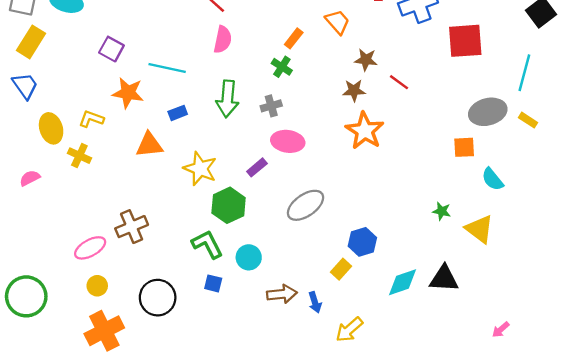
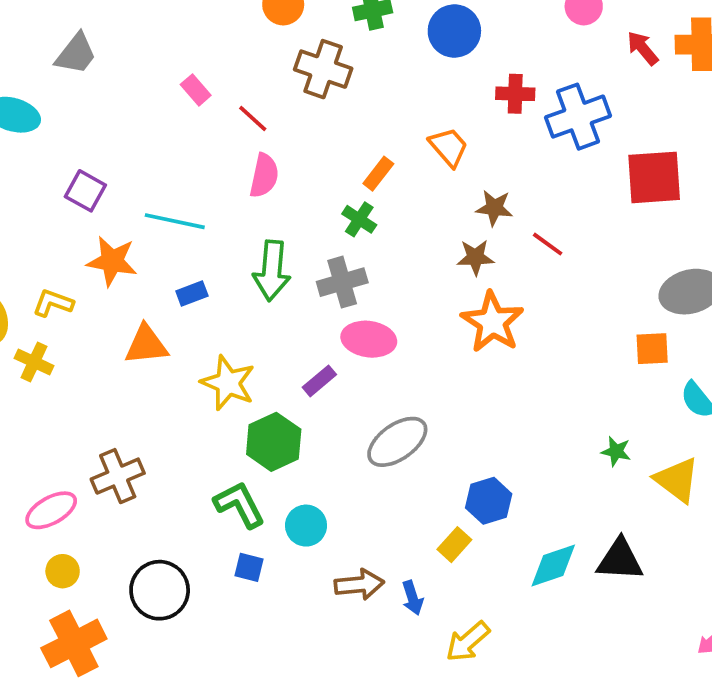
gray cross: (271, 106) -> (342, 282), size x1.4

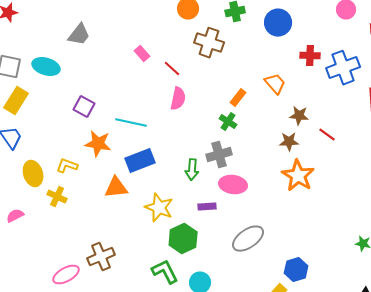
green arrow: (272, 271) -> (192, 170), moved, size x0.7
blue rectangle: (192, 293) -> (140, 161), size x1.8
purple rectangle: (319, 381) -> (207, 207), turned 36

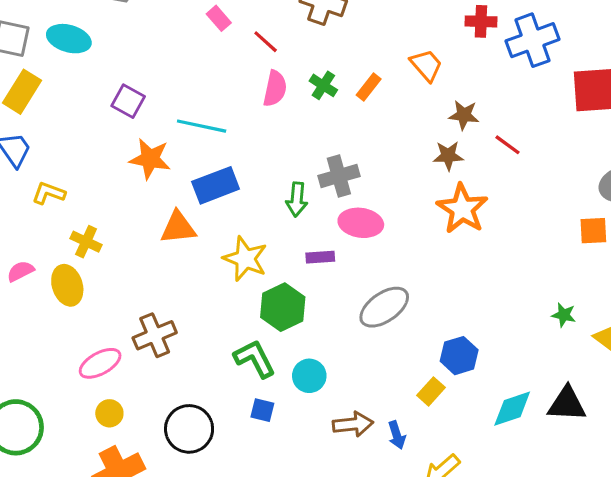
green cross: (228, 122) -> (323, 85), moved
yellow L-shape: (67, 166) -> (49, 193), moved
yellow ellipse: (33, 174) -> (67, 285), moved

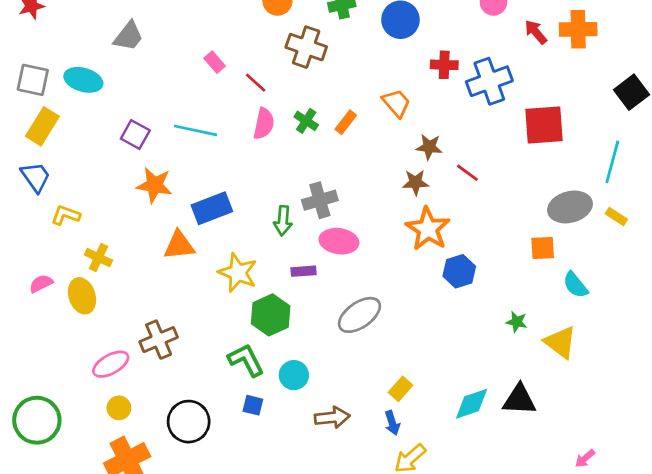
cyan line: (202, 126) -> (195, 130), moved
blue hexagon: (459, 356) -> (459, 271), moved
blue arrow: (397, 435) -> (392, 423), moved

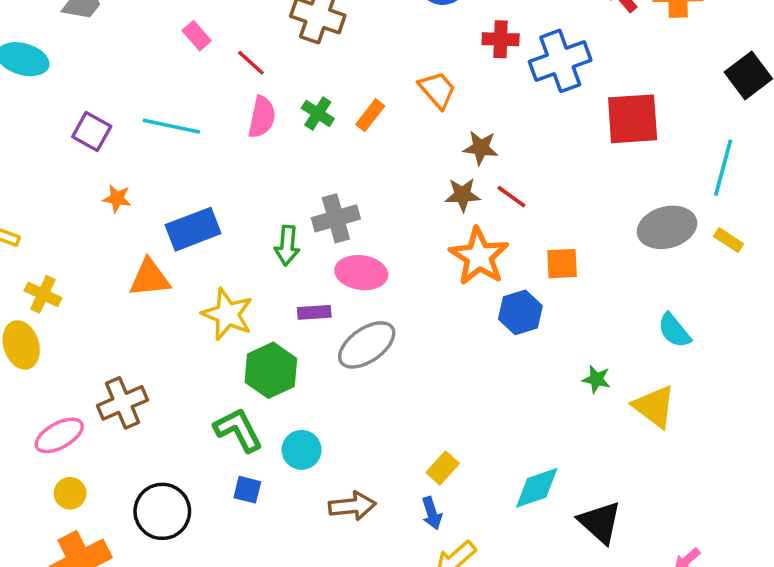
red line: (467, 173) -> (511, 197), moved
orange star: (154, 185) -> (117, 198), size x0.6
orange square: (543, 248) -> (562, 264), moved
gray ellipse: (359, 315) -> (367, 345), moved
black triangle: (519, 400) -> (600, 522), moved, turned 39

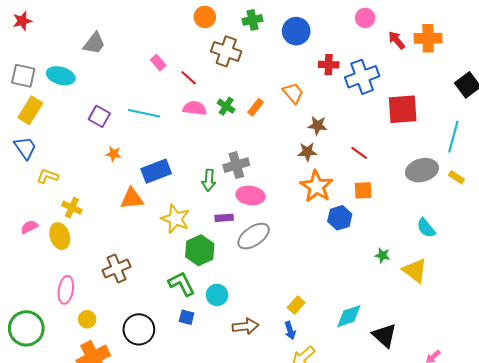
pink semicircle: (262, 117) -> (195, 108), turned -95
red line: (511, 197) -> (359, 153), moved
pink ellipse: (59, 435) -> (66, 290), moved, turned -52

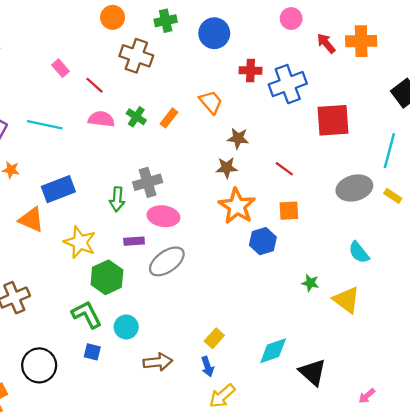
orange triangle: (132, 199) -> (31, 220), turned 30

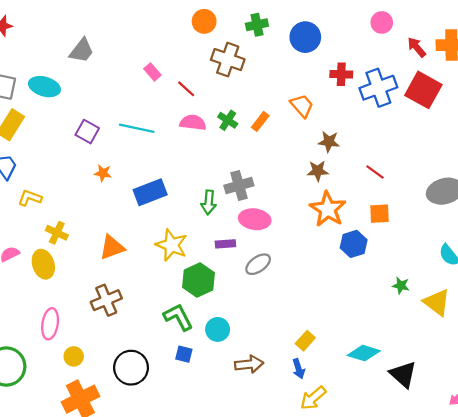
red square: (333, 120) -> (423, 90), moved, turned 33
orange triangle: (31, 220) -> (112, 247), moved, turned -44
gray ellipse: (167, 261) -> (258, 264), size x0.7
cyan diamond: (273, 351) -> (364, 353), turned 36

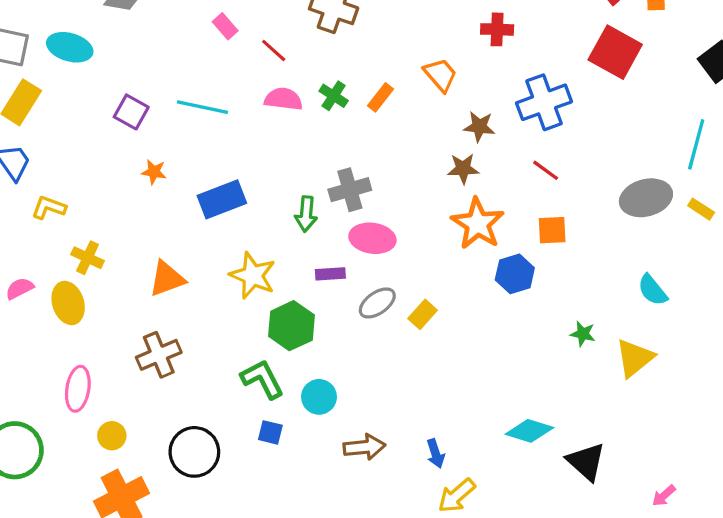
blue cross: (378, 88) -> (544, 102), moved
yellow triangle: (437, 302) -> (635, 358), turned 44
yellow rectangle: (305, 341) -> (423, 314), moved

